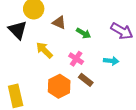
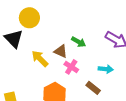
brown triangle: (59, 23) -> (61, 51), moved
brown rectangle: (86, 80) -> (93, 88), moved

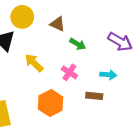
brown triangle: (61, 51) -> (58, 24), moved
brown rectangle: (93, 88) -> (94, 96), turned -32

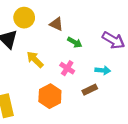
brown rectangle: (94, 96) -> (90, 90), turned -32

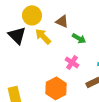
yellow arrow: (35, 60) -> (43, 36), moved

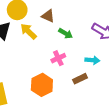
pink cross: (72, 62) -> (58, 58), turned 32

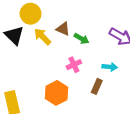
brown triangle: (48, 16) -> (63, 29), moved
brown rectangle: (80, 79) -> (97, 86), turned -40

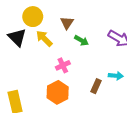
brown triangle: (63, 29) -> (67, 23), moved, turned 40
pink cross: (74, 65) -> (63, 65), moved
cyan arrow: (110, 67) -> (116, 76), moved

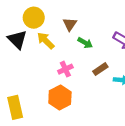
brown rectangle: (96, 86) -> (100, 69), moved, turned 32

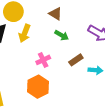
brown triangle: (70, 24) -> (55, 14), moved, turned -32
yellow arrow: (46, 41) -> (25, 33), turned -114

